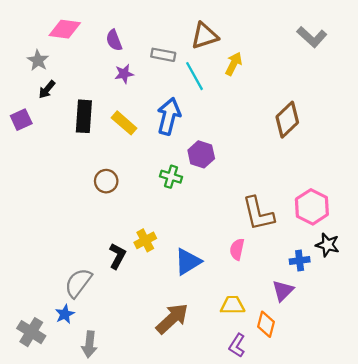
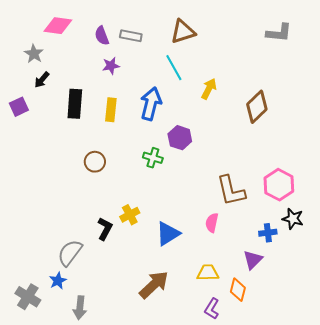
gray L-shape: (312, 37) -> (279, 33), turned -36
gray rectangle: (163, 55) -> (131, 36), moved
yellow arrow: (234, 64) -> (209, 89), moved
yellow rectangle: (124, 123) -> (111, 110), turned 55

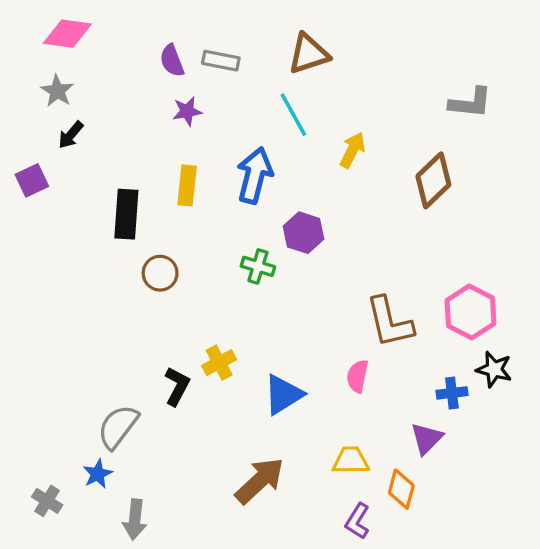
pink diamond: (58, 26) -> (67, 34), moved
gray L-shape: (279, 33) -> (470, 103), moved
black rectangle: (75, 104) -> (126, 214), moved
gray cross: (28, 297) -> (47, 501), size x0.7

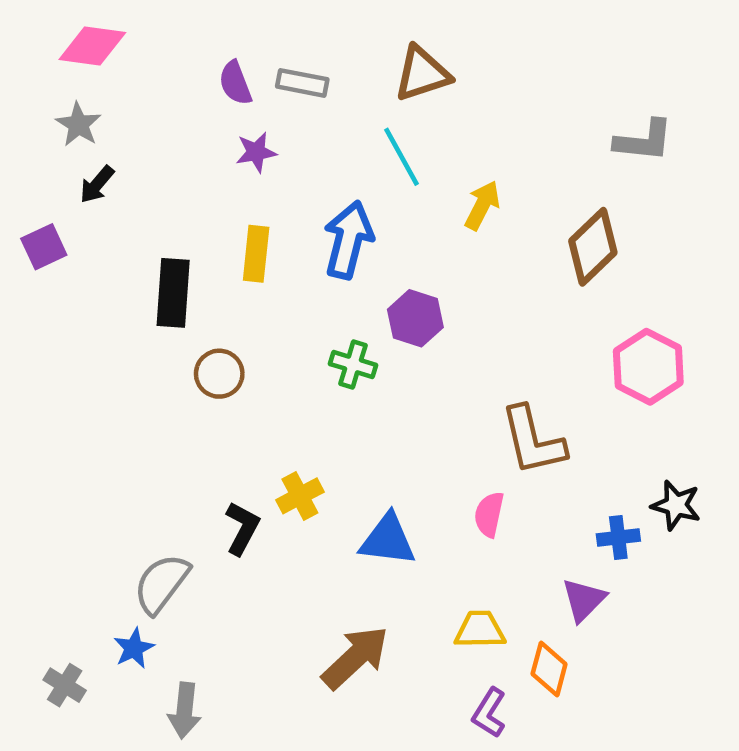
pink hexagon: (470, 312) -> (648, 367), moved
blue triangle: (283, 395) -> (388, 540), turned 39

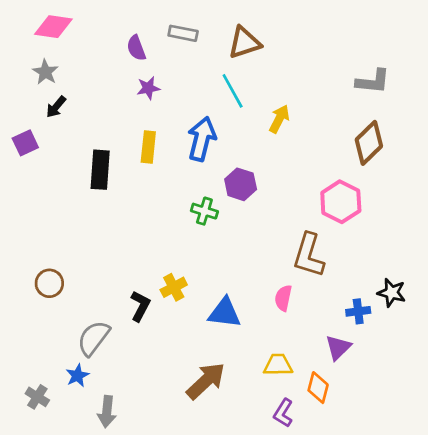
gray rectangle: (302, 83) -> (183, 33), moved
brown diamond: (593, 247) -> (369, 143), moved
pink hexagon: (648, 367) -> (341, 202), moved
brown circle: (219, 374) -> (49, 283), moved
brown L-shape: (533, 441) -> (309, 255), turned 30

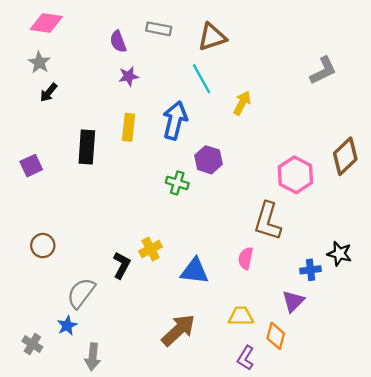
gray L-shape: (373, 81) -> (323, 71), turned -32
purple square: (25, 143) -> (31, 166), moved
brown diamond: (369, 143) -> (345, 156), moved

